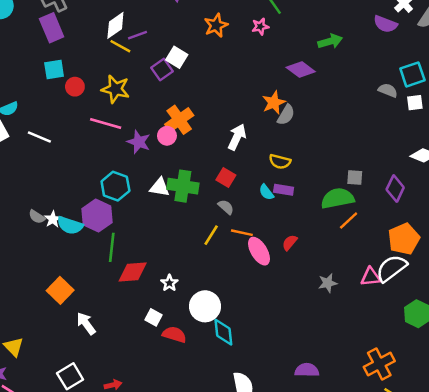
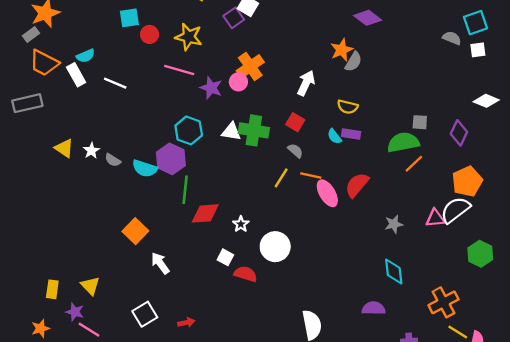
white star: (53, 219) -> (91, 151), moved
red semicircle: (290, 243) -> (357, 185), size x1.6
cyan diamond: (223, 332) -> (394, 272), moved

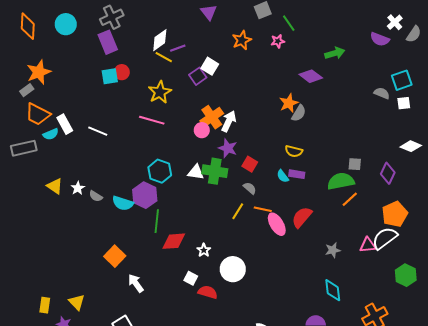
red circle: (150, 34) -> (122, 72), moved
yellow star: (189, 37) -> (160, 92), turned 30
cyan semicircle: (86, 56) -> (51, 134), moved
white arrow: (306, 83) -> (229, 121), moved
purple star: (211, 88) -> (228, 148), moved

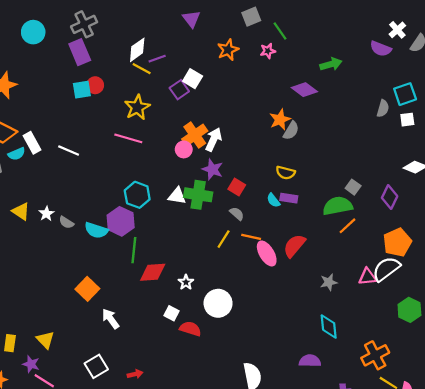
gray semicircle: (382, 93) -> (383, 108), turned 84
gray square: (355, 164) -> (353, 187), turned 32

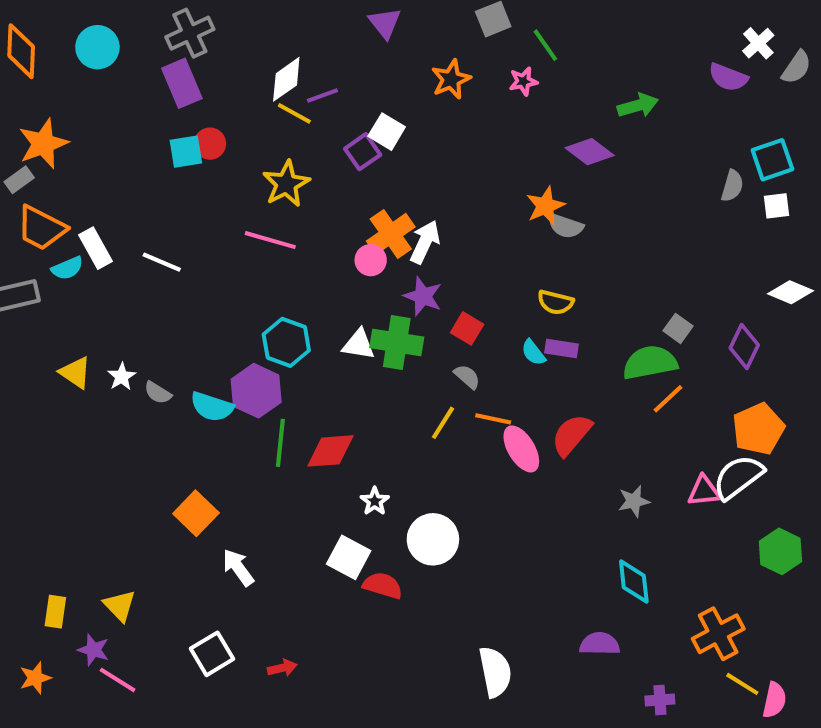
gray semicircle: (291, 131) -> (566, 226), turned 78
red diamond: (153, 272) -> (330, 451), moved
white square: (172, 313) -> (349, 557), size x1.5

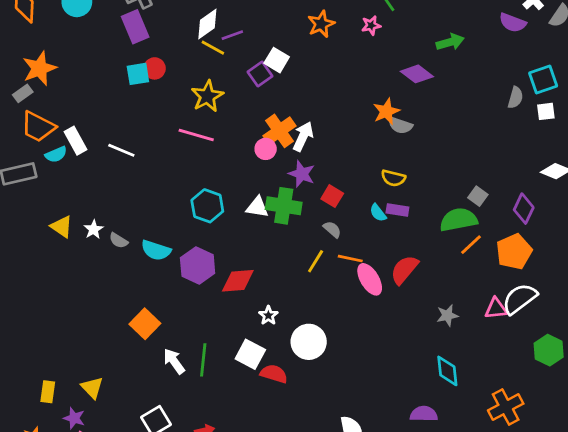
purple hexagon: (256, 391) -> (198, 265), moved
orange pentagon: (758, 429) -> (514, 252), moved
green line: (280, 443) -> (203, 360), moved

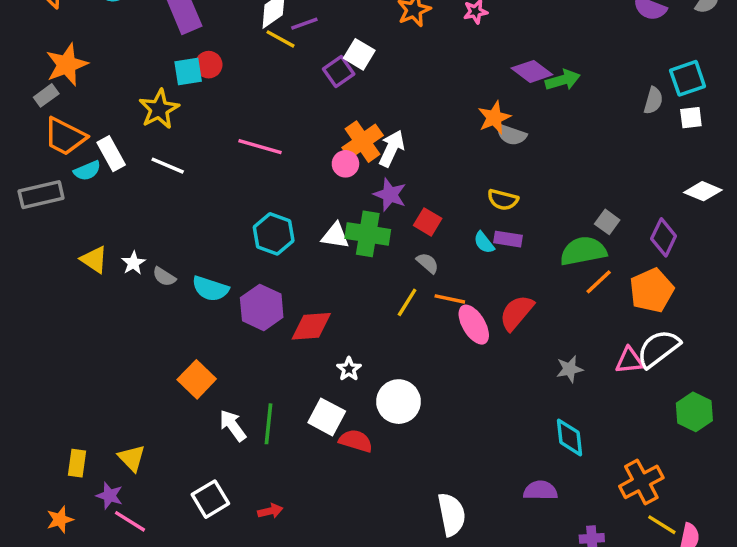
green arrow: (450, 42) -> (563, 80), moved
yellow star: (207, 96) -> (159, 109), moved

